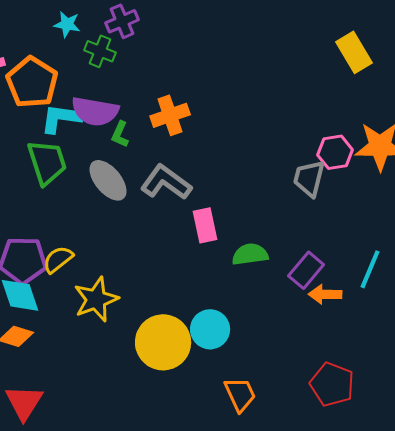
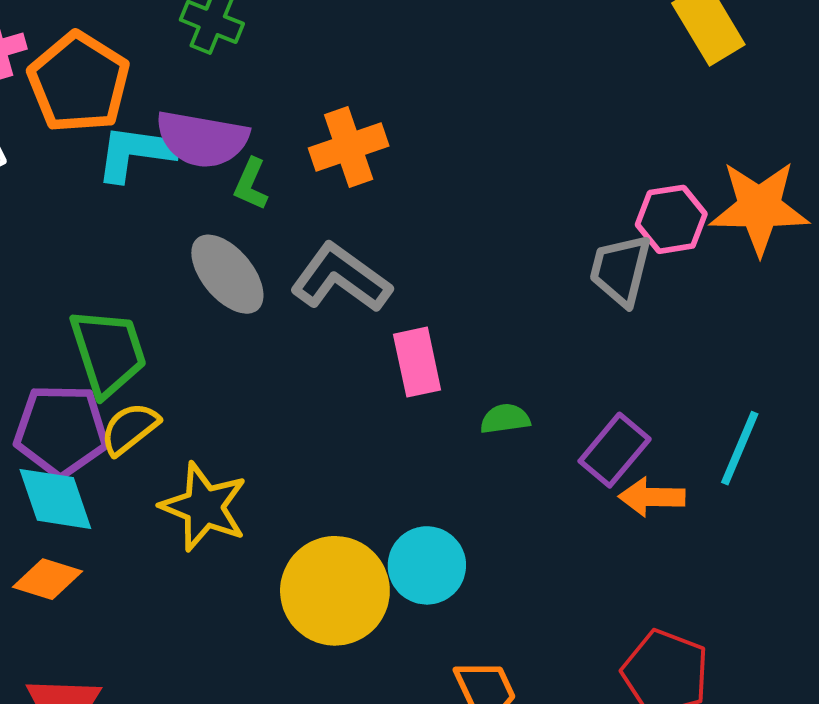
green trapezoid: (47, 162) -> (108, 352), moved
green semicircle: (250, 254) -> (505, 419), size x0.7
yellow star: (96, 299) -> (204, 507), turned -30

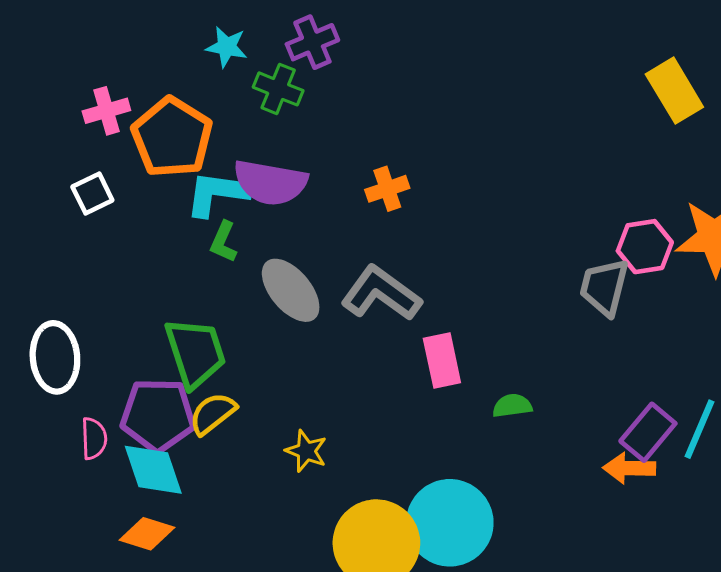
orange cross: (349, 147) -> (387, 189), size x0.7
green L-shape: (251, 184) -> (223, 242), moved
purple rectangle: (615, 450) -> (648, 432), moved
yellow star: (204, 507) -> (306, 451), moved, size x0.6
cyan circle: (427, 565) -> (450, 523), size x1.4

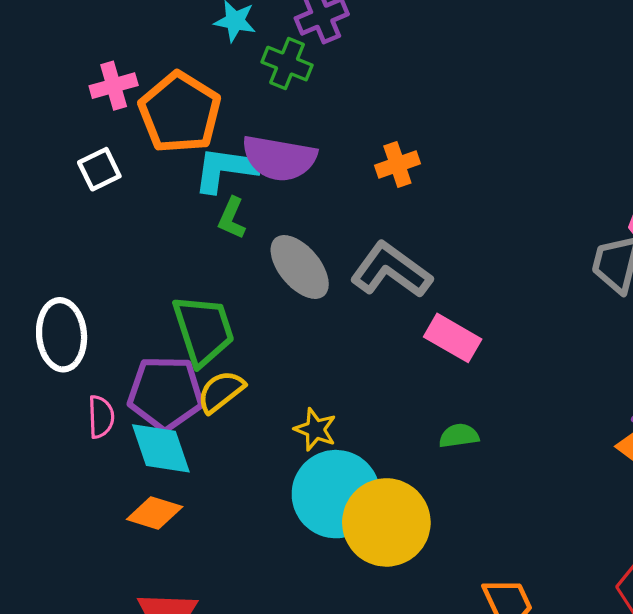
pink rectangle: (442, 360) -> (453, 338), turned -48
green semicircle: (512, 406) -> (459, 436), moved
cyan circle: (450, 523) -> (336, 494), moved

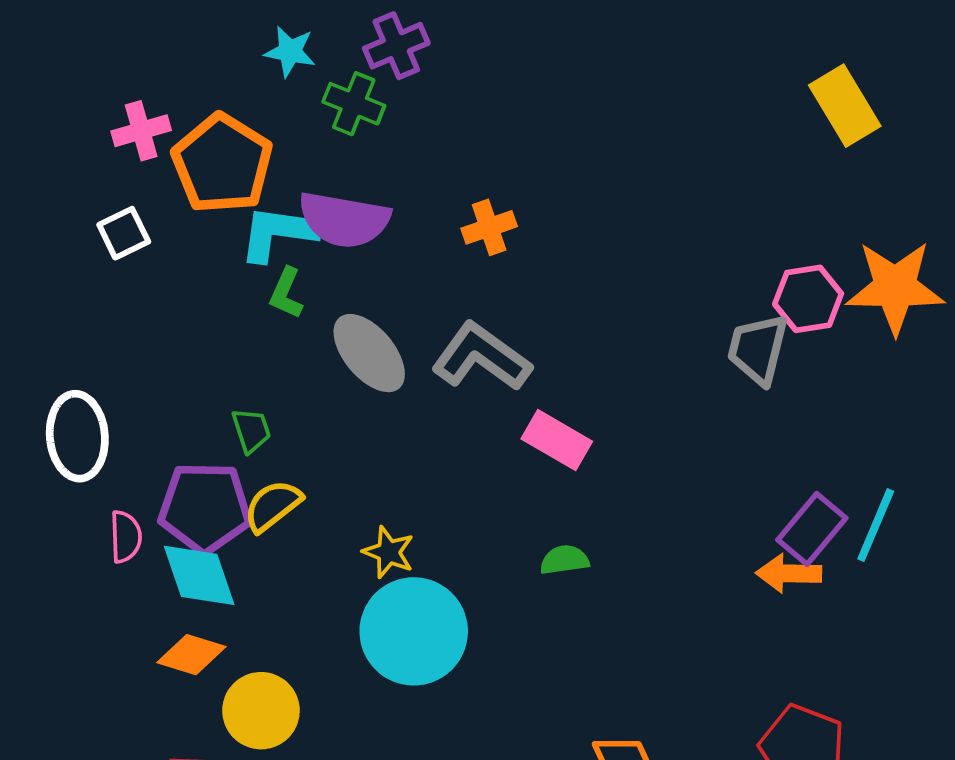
green trapezoid: (203, 330) -> (251, 430), size x0.5
yellow circle: (386, 522) -> (261, 711), moved, size x0.7

